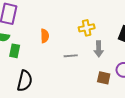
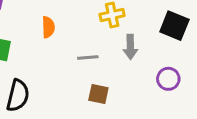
brown square: (104, 78) -> (98, 94), moved

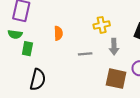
brown square: (98, 94) -> (116, 79), moved, size x1.5

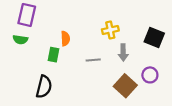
green rectangle: (27, 49) -> (54, 55), moved
brown square: (116, 79) -> (125, 86), turned 30

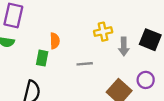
gray arrow: (123, 52) -> (124, 47), moved

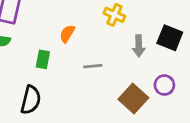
yellow cross: (103, 32) -> (114, 15), moved, turned 36
orange semicircle: (55, 41) -> (67, 34), moved, turned -147

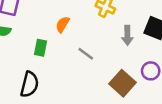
gray line: (93, 66) -> (86, 54), turned 42

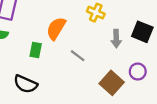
orange semicircle: (63, 24) -> (56, 28), size x1.5
black semicircle: (29, 84) -> (25, 84), turned 100

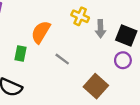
gray arrow: (116, 39) -> (100, 29), moved
purple circle: (138, 72) -> (123, 60), moved

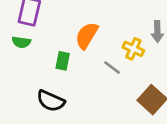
yellow cross: (80, 16) -> (133, 49), moved

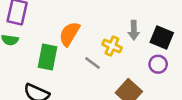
green rectangle: (63, 61) -> (48, 57), size x1.5

